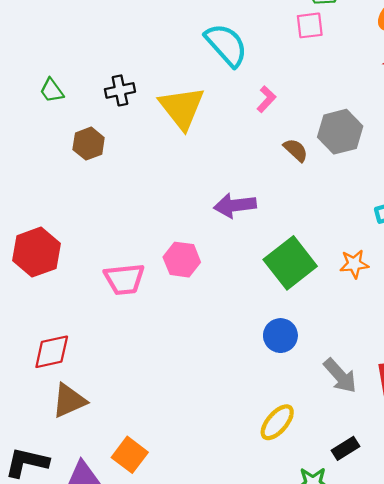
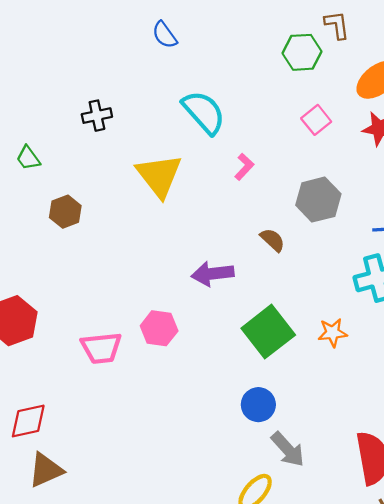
pink square: (310, 25) -> (316, 120), moved, turned -32
black cross: (120, 90) -> (97, 116), moved
brown semicircle: (296, 150) -> (273, 240), moved
gray arrow: (340, 376) -> (288, 449), moved

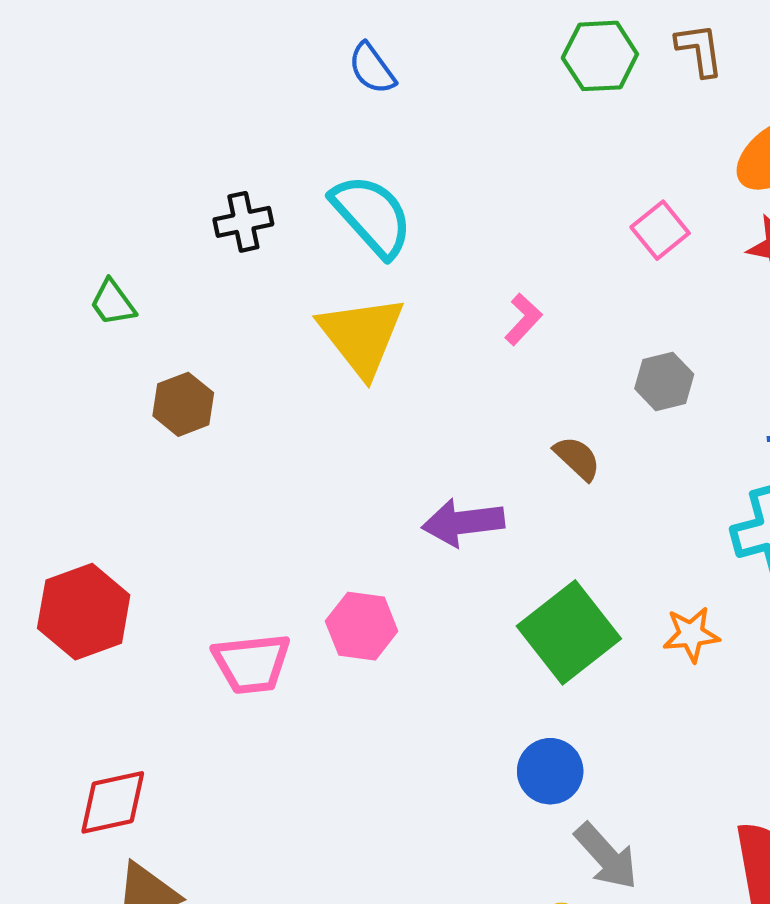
green hexagon: (302, 52) -> (600, 56), moved
cyan semicircle: (204, 112) -> (372, 216), moved
gray hexagon: (318, 200) -> (664, 381), size x0.7

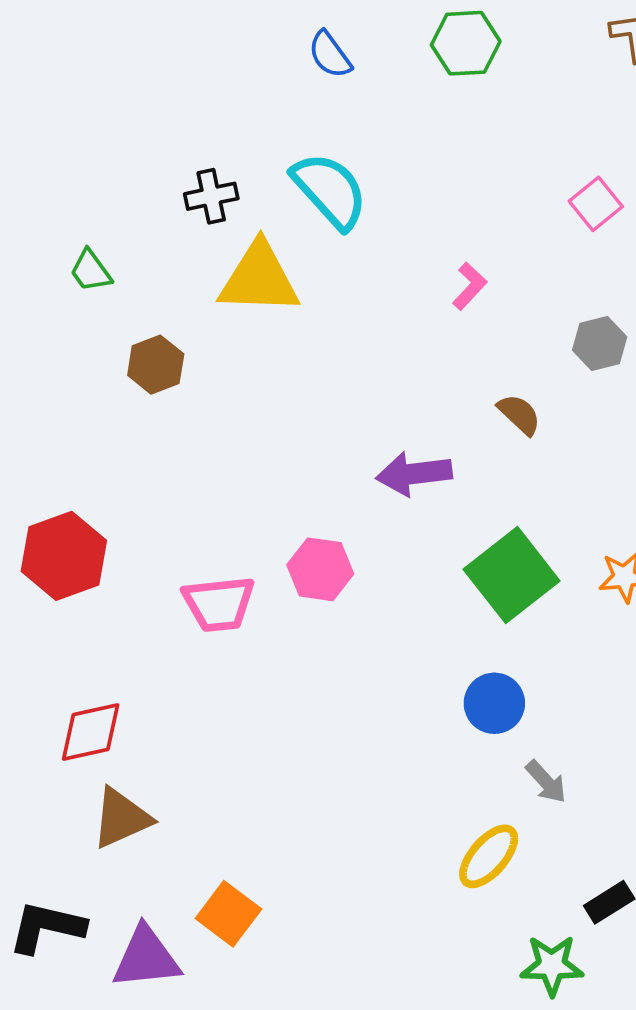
green hexagon: (600, 56) -> (466, 43), moved
yellow triangle: (362, 336) -> (259, 278), moved, turned -50
gray arrow: (606, 856) -> (546, 782), size x0.7

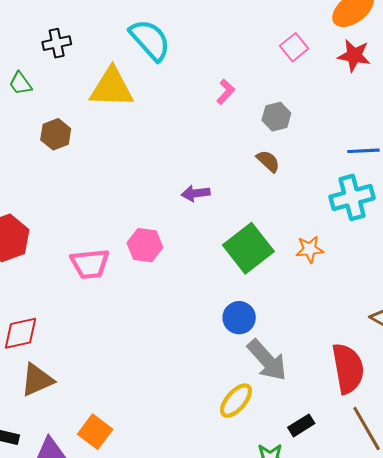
black cross: (211, 196) -> (57, 43), moved
gray hexagon: (600, 344) -> (276, 117), moved
brown semicircle: (519, 414) -> (268, 161), moved
purple arrow: (414, 474) -> (196, 193), size x0.7
gray arrow: (546, 782) -> (267, 360), size x1.8

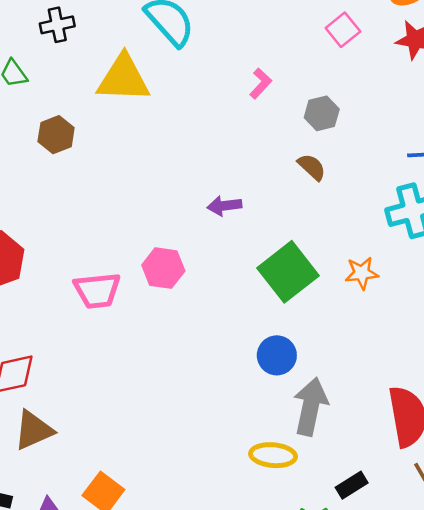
gray arrow: (267, 360) -> (310, 407), turned -126
yellow ellipse: (236, 401) -> (273, 455), turned 54

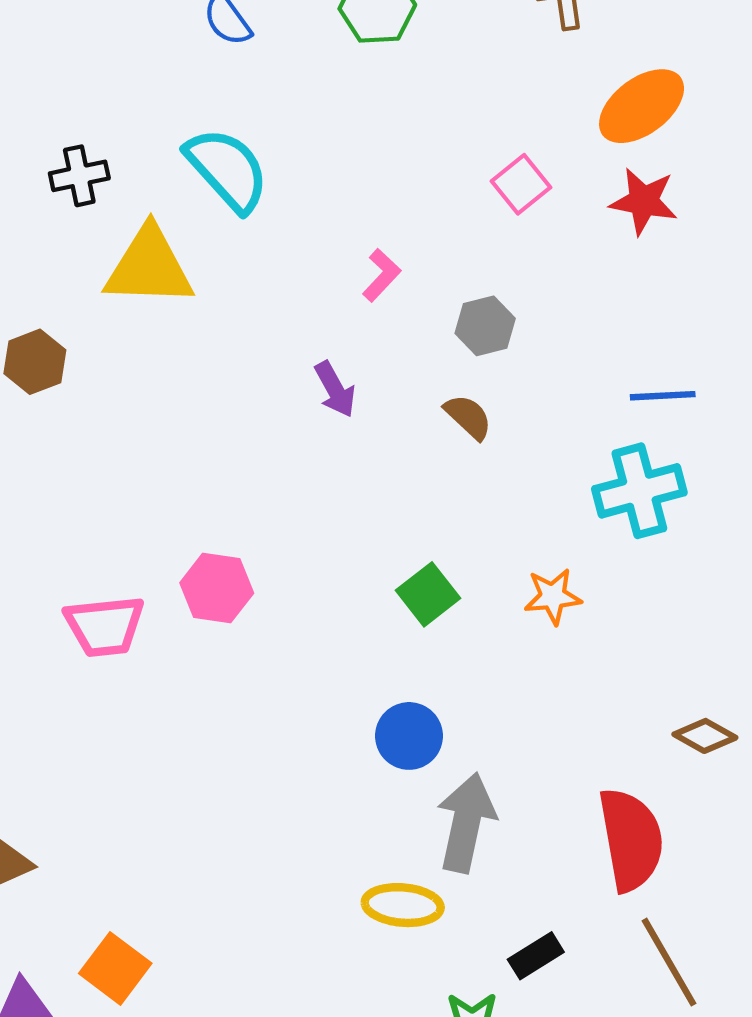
black cross: (57, 25) -> (79, 176), moved
purple arrow: (224, 206) -> (335, 389), moved, turned -112
green square: (288, 272) -> (428, 594), size x0.6

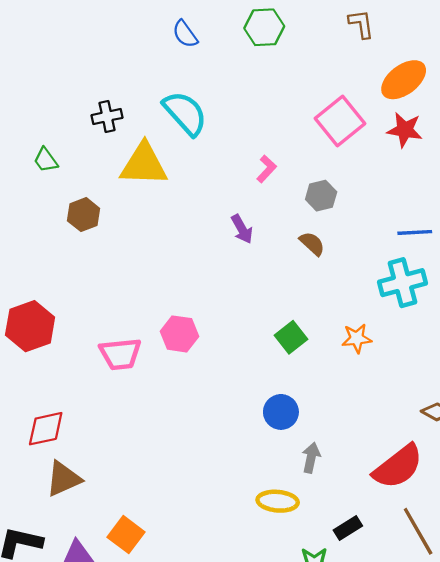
pink square: (521, 184) -> (340, 121), size x1.6
gray arrow: (466, 823) -> (311, 458), size x0.6
red semicircle: (631, 840) -> (398, 467), turned 62

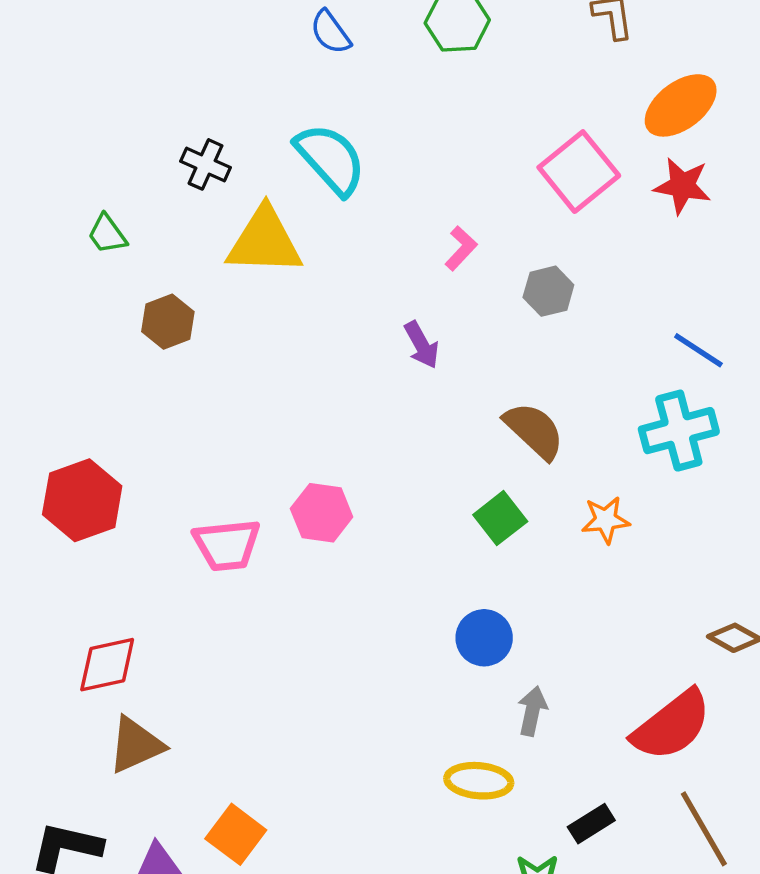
black cross: (107, 116) -> (205, 164), turned 36
blue line: (415, 232) -> (698, 350), turned 36
brown semicircle: (312, 244) -> (534, 431), moved, size x1.5

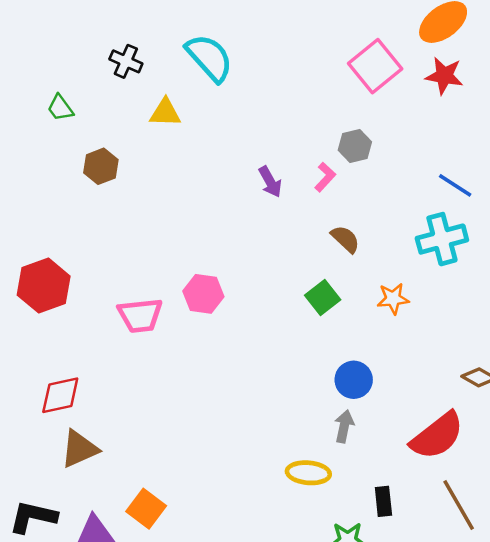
yellow triangle: (264, 241) -> (165, 113), size x0.6
pink L-shape: (461, 248) -> (325, 177), moved
brown semicircle: (534, 431) -> (345, 239), size x0.7
blue circle: (484, 638) -> (354, 380), moved
black rectangle: (591, 824) -> (383, 501), turned -64

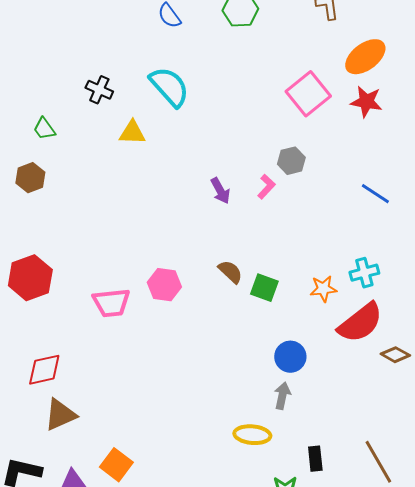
brown hexagon: (101, 166) -> (30, 178), moved
brown semicircle: (345, 239) -> (230, 272), moved
cyan cross: (442, 239) -> (364, 273), moved, size x0.7
green square: (323, 297) -> (264, 288), turned -32
red semicircle: (437, 436) -> (360, 323), moved

